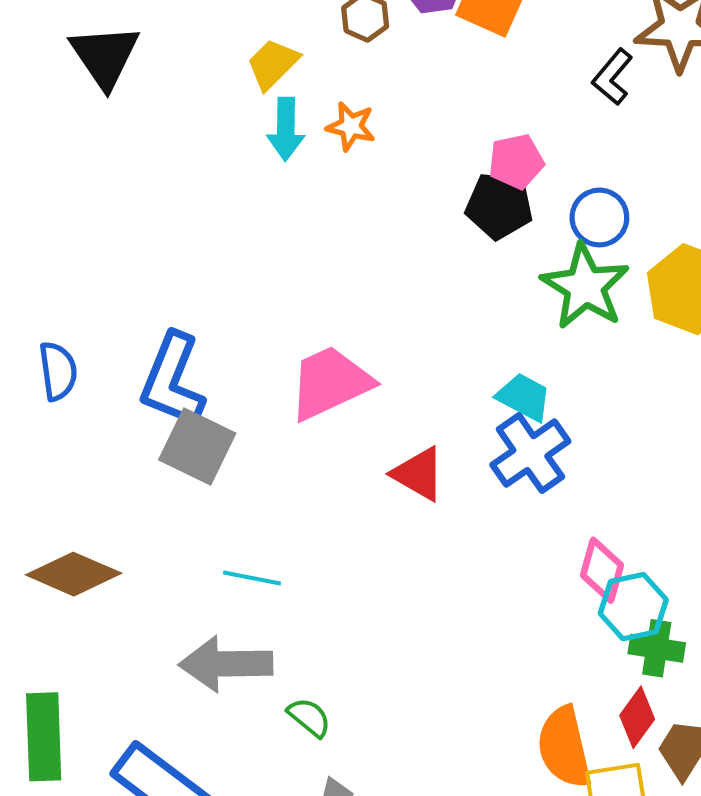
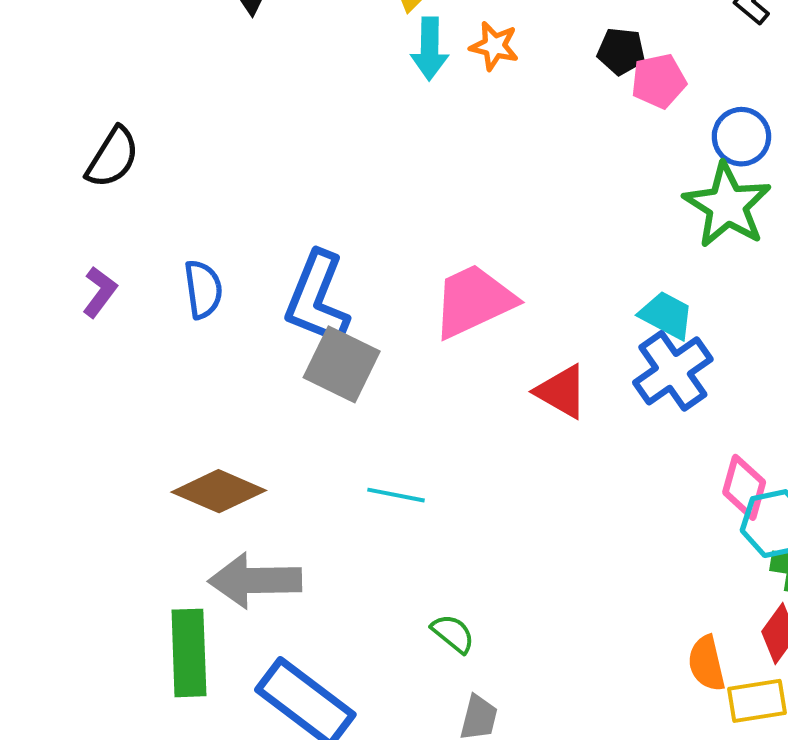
black pentagon: (499, 206) -> (621, 51), moved, size x0.7
gray arrow: (226, 664) -> (255, 580), moved
orange semicircle: (564, 747) -> (707, 663), size x0.7

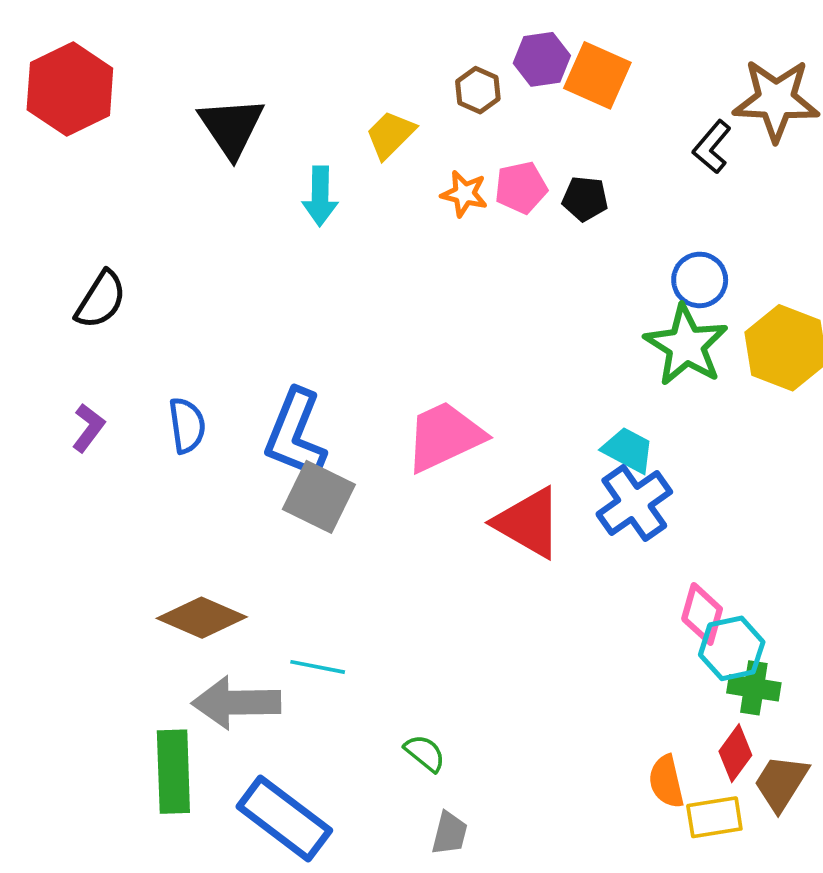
cyan arrow: (430, 49) -> (320, 196), moved
pink pentagon: (659, 81) -> (521, 188), moved
red triangle: (562, 392) -> (528, 523), size x1.4
cyan line: (396, 495) -> (318, 667), moved

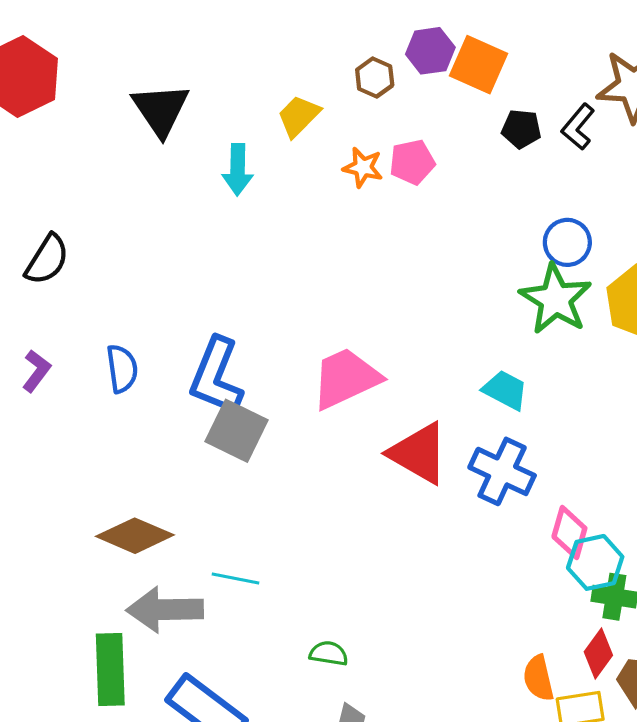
black pentagon: (585, 199) -> (521, 129), moved
blue cross: (634, 503) -> (502, 471), moved, turned -30
green semicircle: (425, 753) -> (329, 653), turned -30

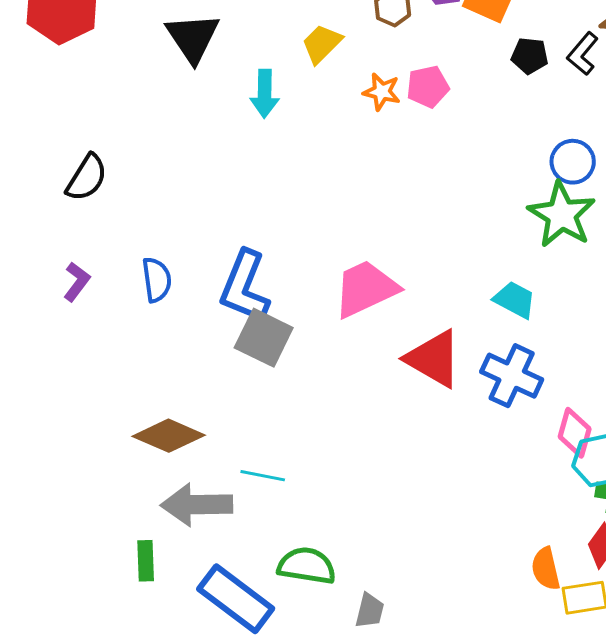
green semicircle: (329, 653) -> (307, 566), moved, size x1.6
green rectangle: (110, 670) -> (146, 561), size x0.6

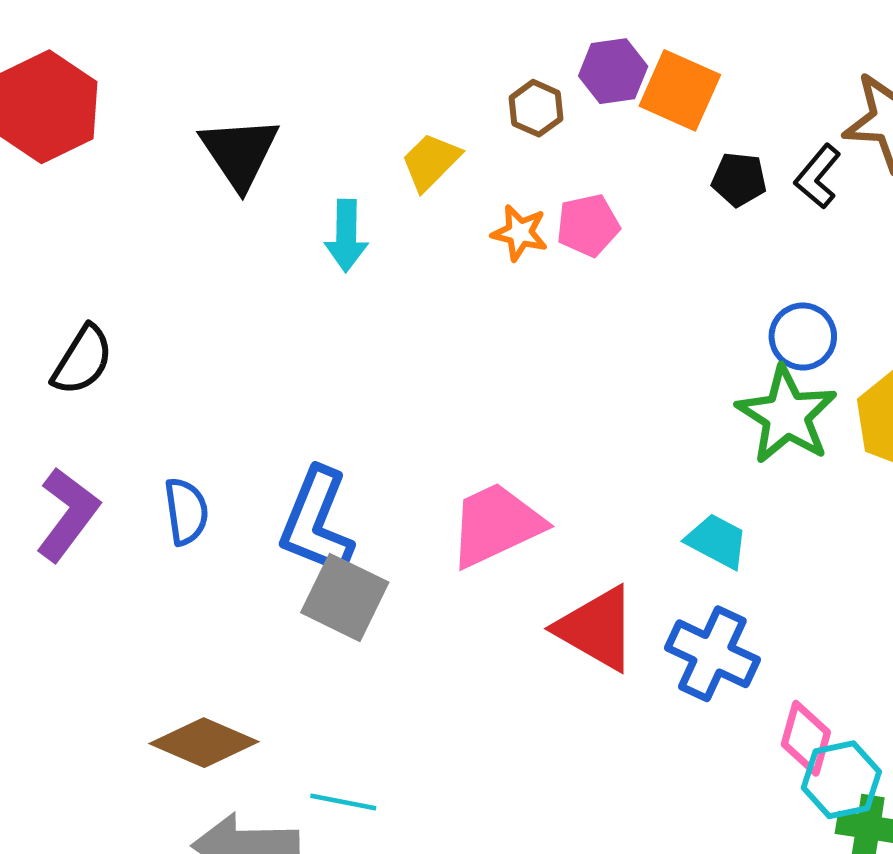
purple L-shape: (77, 282) -> (68, 514), size x1.6

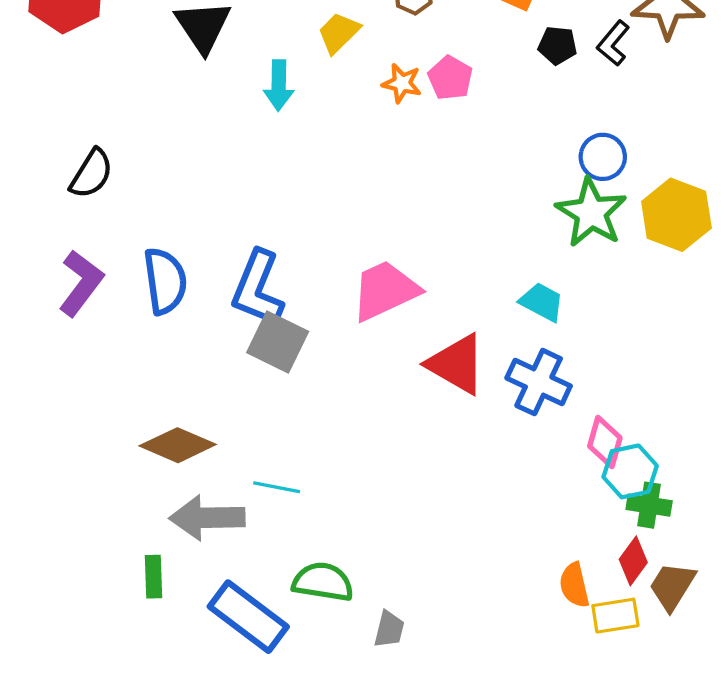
pink pentagon: (588, 225) -> (450, 78), turned -30
blue semicircle: (186, 511) -> (165, 281), size x1.4

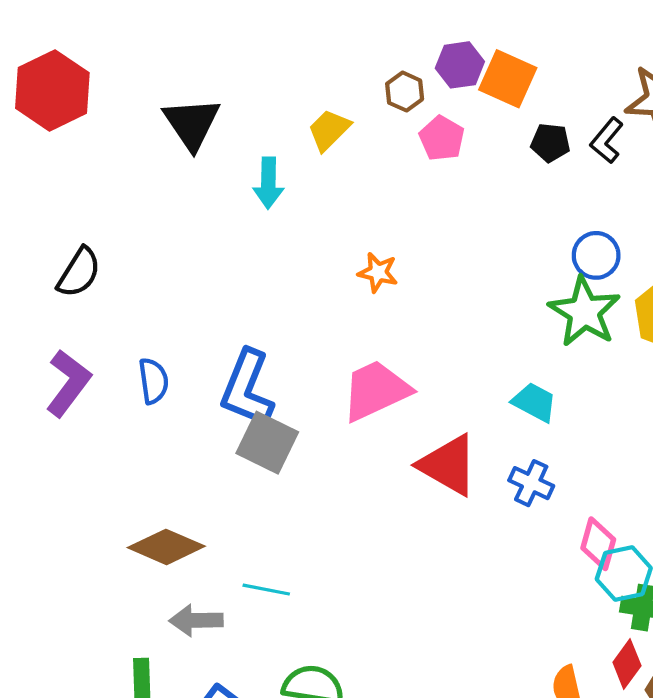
pink pentagon: (450, 78) -> (442, 138), moved
orange star: (402, 83) -> (378, 272), moved
blue semicircle: (165, 281) -> (153, 381), size x0.7
blue cross: (539, 382) -> (531, 483), size x0.7
gray arrow: (207, 518) -> (196, 620), size x0.7

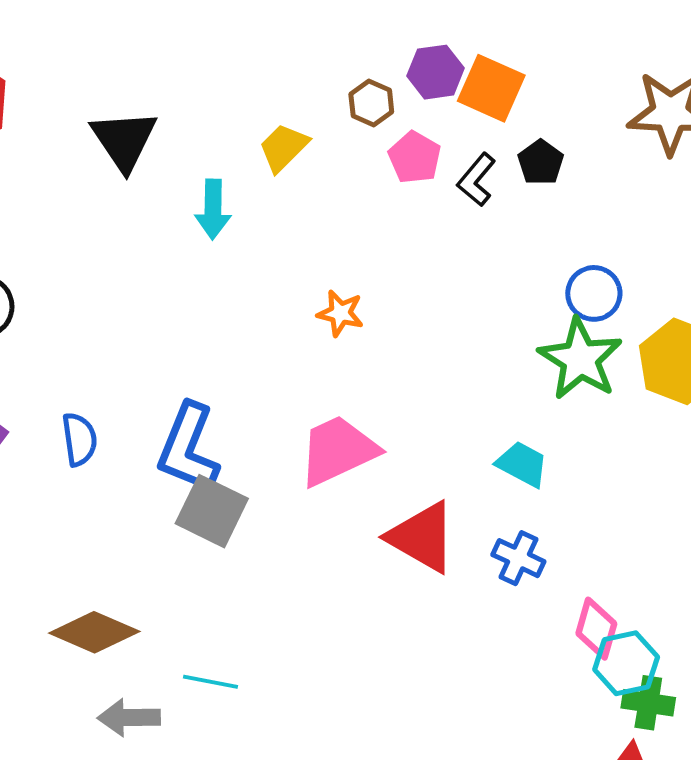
black L-shape: (607, 140) -> (476, 180), moved
black pentagon: (550, 143) -> (541, 162), turned 30

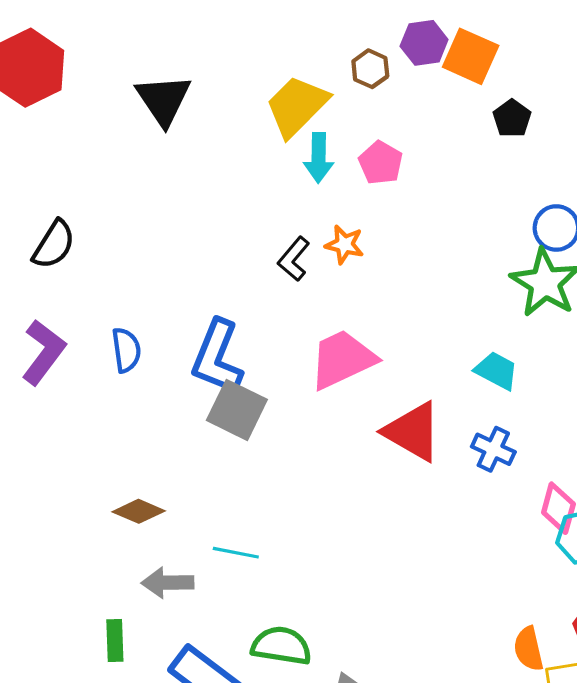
yellow trapezoid: (283, 148) -> (297, 106), size x1.5
pink pentagon: (415, 157) -> (381, 163), moved
black L-shape: (476, 180) -> (294, 259), moved
cyan arrow: (213, 209) -> (319, 158), moved
brown diamond: (94, 632) -> (139, 511), size x0.7

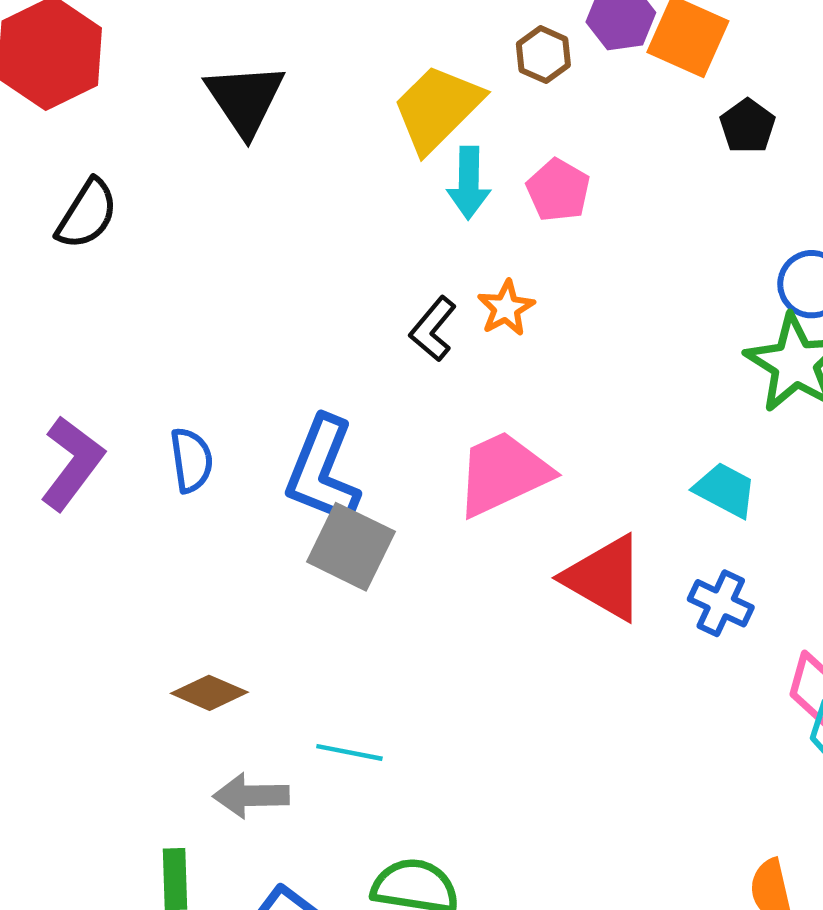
black semicircle: (54, 245) -> (87, 214), moved
orange star: (344, 245) -> (506, 308), turned 30

